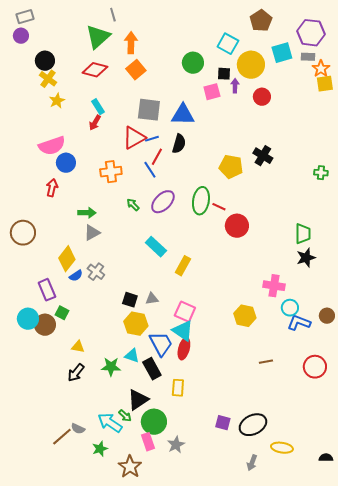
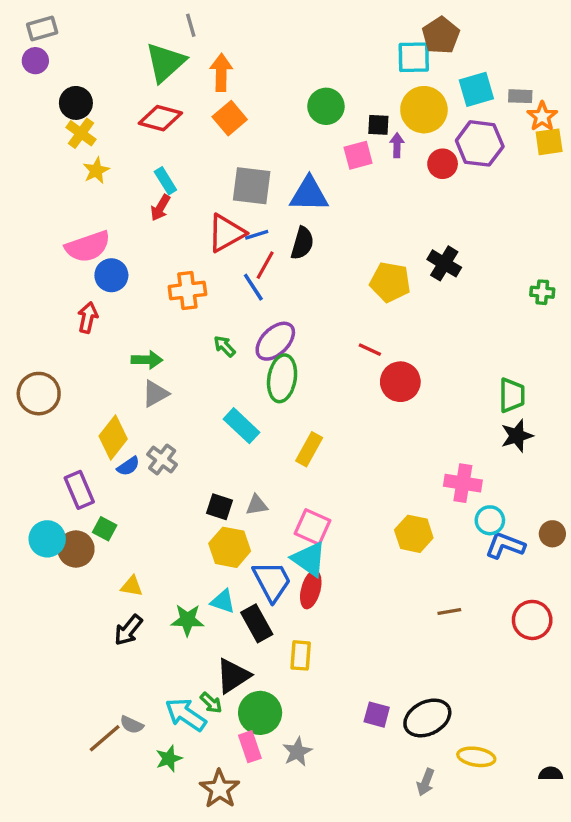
purple hexagon: (311, 33) -> (480, 143), moved
cyan square: (228, 44) -> (414, 57), moved, turned -30
green ellipse: (201, 201) -> (282, 378), moved
cyan rectangle: (156, 247) -> (241, 426), moved

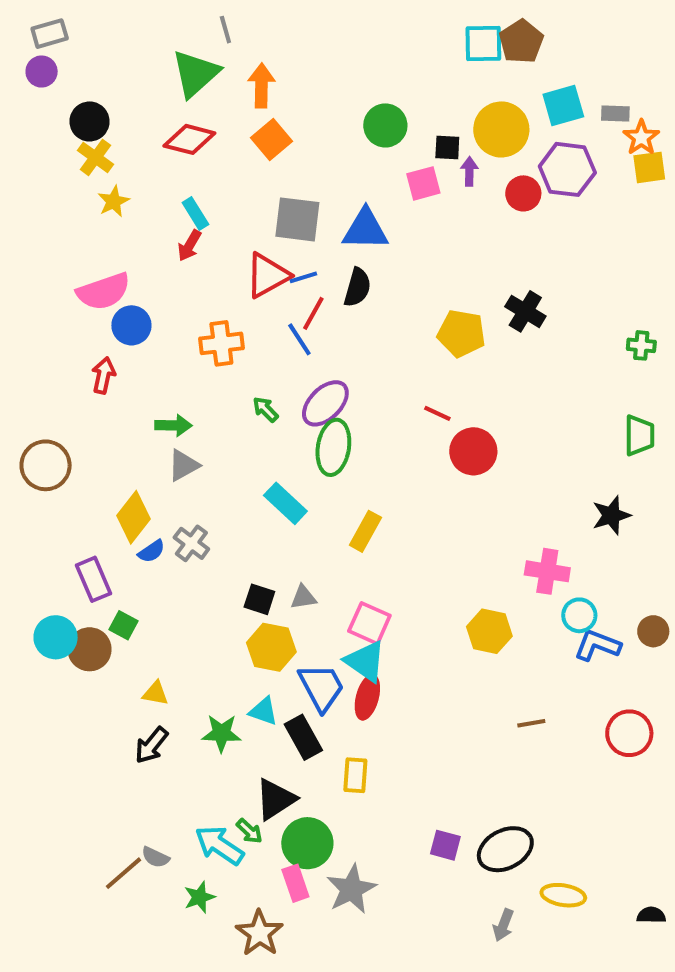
cyan square: (414, 57) -> (483, 44), moved
green trapezoid: (512, 395) -> (639, 435), moved
gray star: (297, 752) -> (351, 889), size x1.4

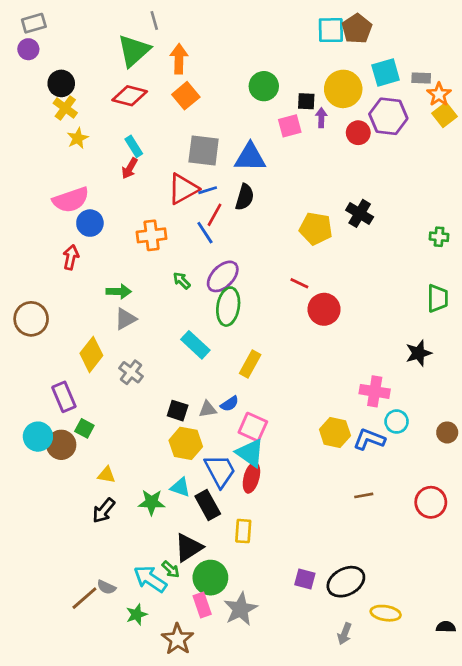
yellow square: (649, 167) -> (444, 115), turned -30
blue semicircle: (151, 551) -> (230, 404), moved
blue L-shape: (597, 645) -> (369, 439), moved

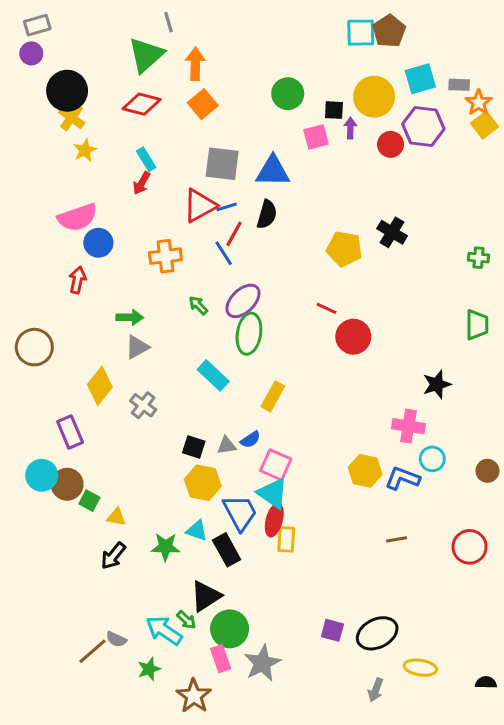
black circle: (61, 83) -> (67, 91), size x1.4
black star: (418, 353) -> (437, 384), moved
green square: (84, 428) -> (89, 501), moved
yellow rectangle: (243, 531) -> (286, 539), moved

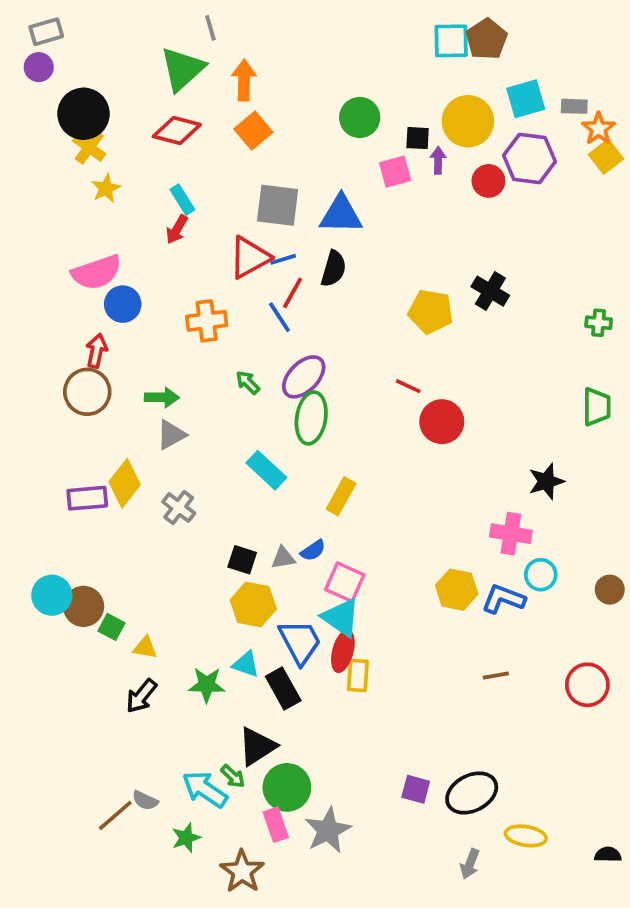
brown circle: (34, 347) -> (87, 392), moved
purple rectangle: (70, 432) -> (87, 498), moved, turned -72

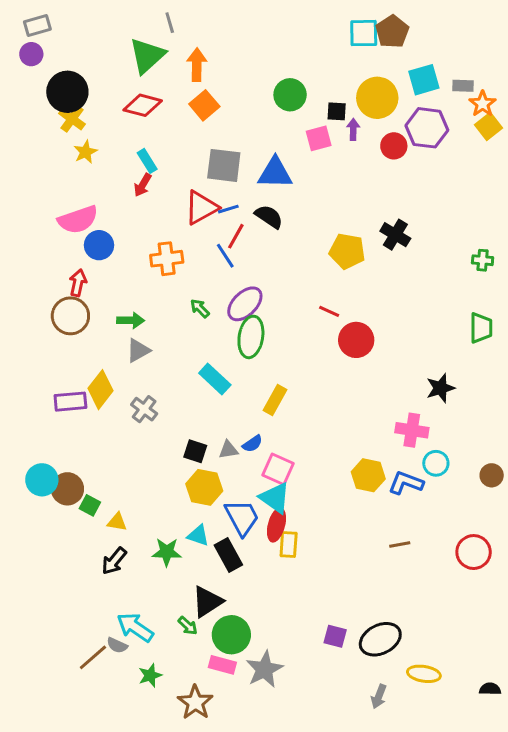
black semicircle: (334, 269) -> (269, 217), turned -72
cyan arrow: (205, 789) -> (135, 627), moved
pink rectangle: (276, 825) -> (222, 665), turned -56

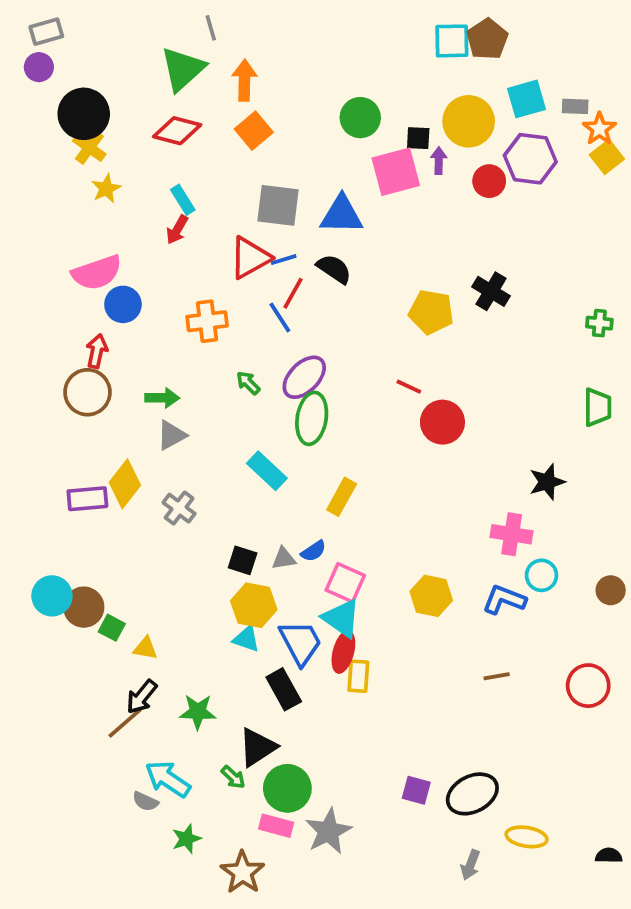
pink square: (319, 138) -> (396, 172), size x1.5
yellow hexagon: (368, 475) -> (431, 596), moved
cyan triangle: (198, 535) -> (246, 639), moved
green star: (167, 552) -> (198, 712), moved
brown line: (93, 657) -> (125, 723), moved

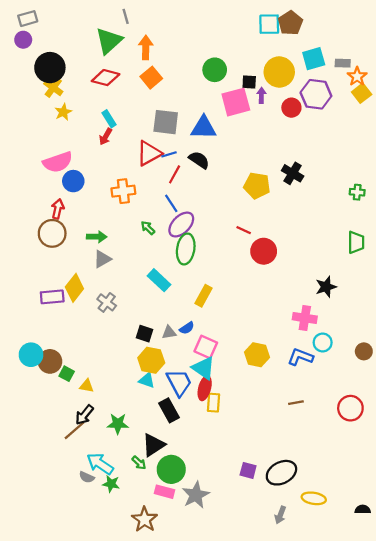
blue line: (280, 317) -> (171, 203), moved
green star: (186, 839) -> (111, 484), moved, turned 30

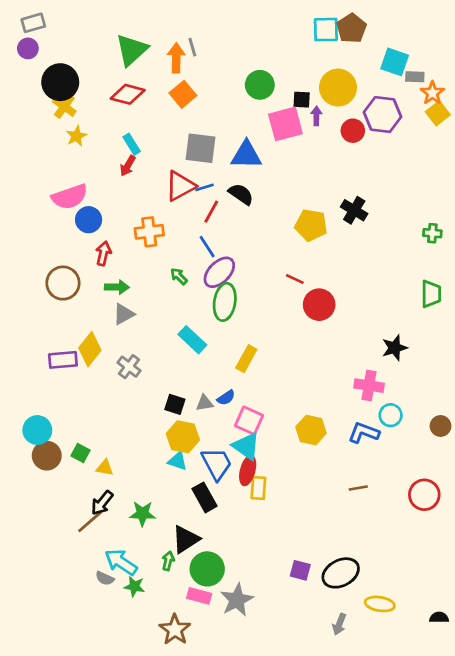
gray line: (126, 16) -> (192, 47), moved
cyan square: (314, 59) -> (395, 62), moved, turned 35
red arrow: (58, 209) -> (103, 253), moved
brown circle: (50, 361) -> (47, 456), moved
green arrow: (139, 463) -> (168, 561), turned -120

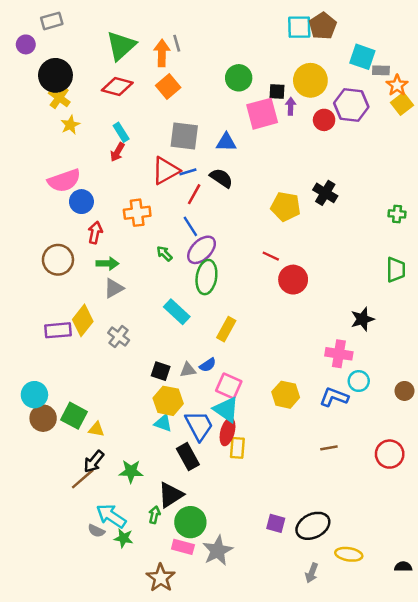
gray rectangle: (33, 23) -> (52, 21), moved
blue triangle: (246, 155) -> (226, 142), size x0.7
green square: (80, 453) -> (74, 416), size x1.5

